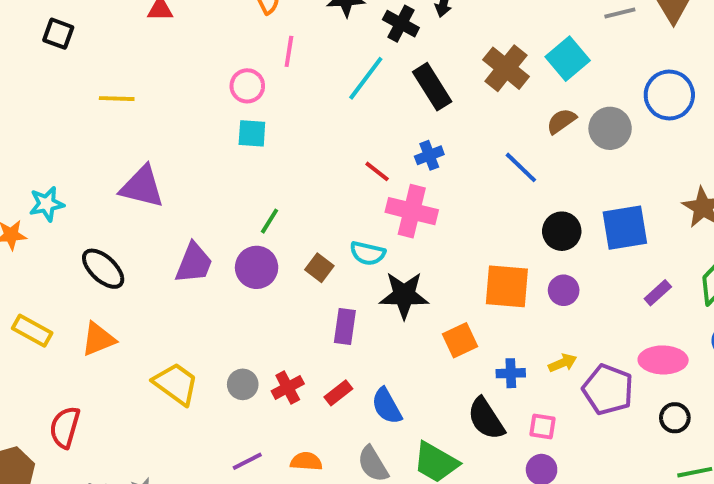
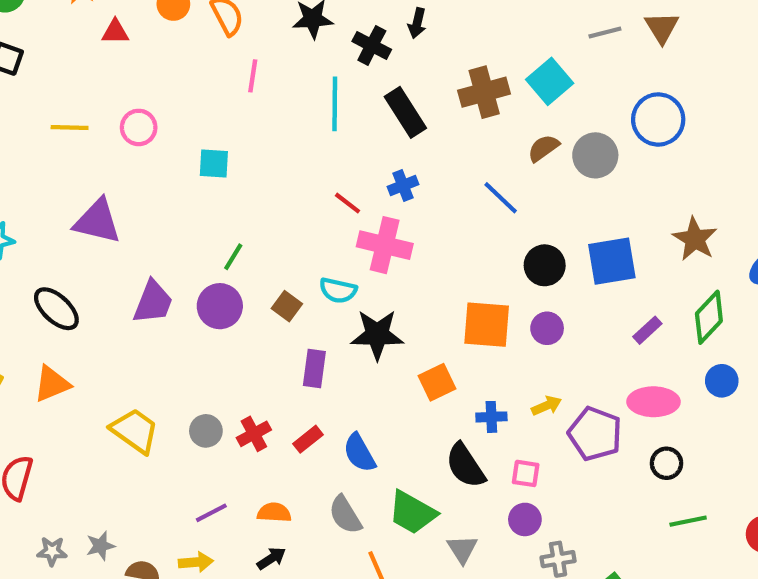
brown cross: (506, 68) -> (484, 92), turned 36
cyan line: (366, 78) -> (335, 104), turned -36
pink circle: (247, 86) -> (139, 127), moved

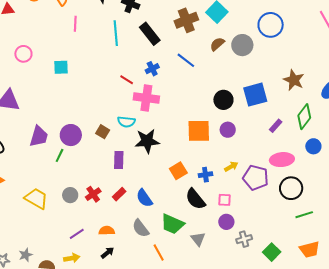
blue line: (501, 198) -> (186, 60), moved
green line: (233, 257) -> (60, 155), moved
orange square: (437, 382) -> (178, 171), moved
black circle: (666, 463) -> (291, 188), size x1.5

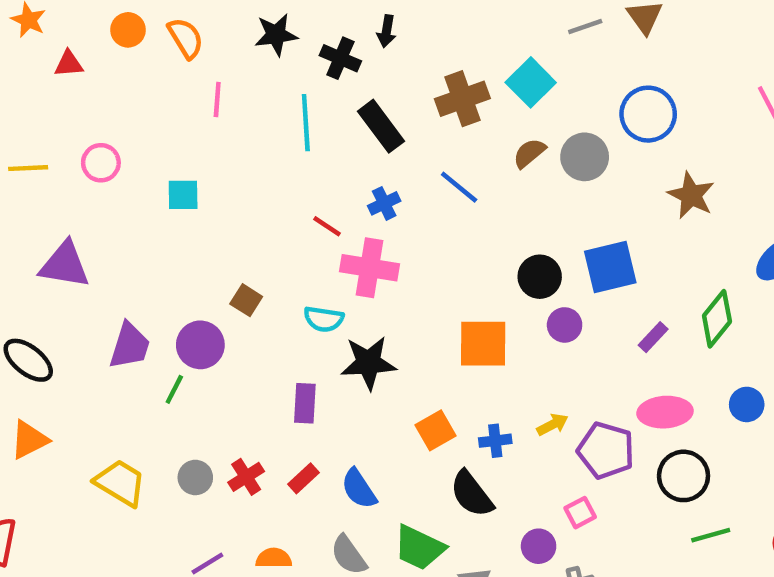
brown star: (294, 80) -> (691, 195), moved
purple circle: (228, 130) -> (565, 325), moved
brown square: (103, 132) -> (246, 300), moved
blue circle: (313, 146) -> (747, 404), moved
pink square: (225, 200) -> (580, 513), moved, turned -32

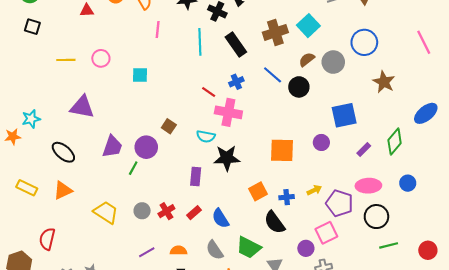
black circle: (540, 277) -> (299, 87), moved
pink square: (580, 513) -> (326, 233), size x1.5

